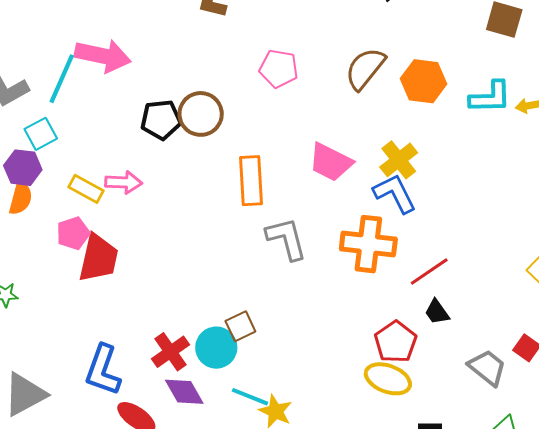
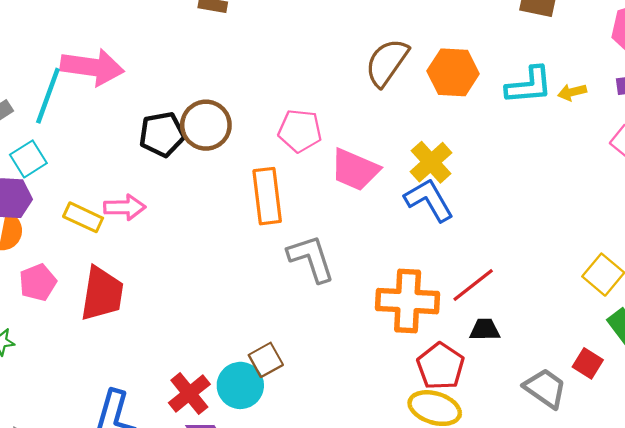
pink pentagon: (279, 69) -> (300, 131), moved
pink pentagon: (73, 233) -> (38, 282), moved
orange cross: (368, 244) -> (408, 301), moved
black trapezoid: (437, 312) -> (485, 330), turned 128

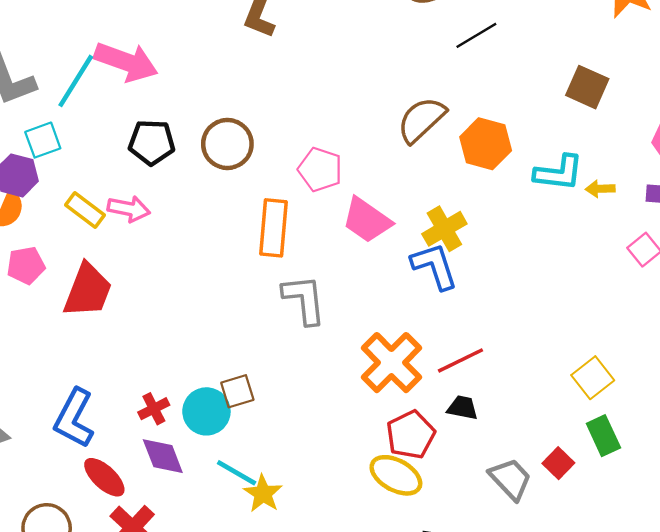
black pentagon: (162, 134) -> (152, 142), moved
orange cross: (408, 301) -> (391, 363), turned 30
red cross: (189, 394) -> (154, 409), size x0.7

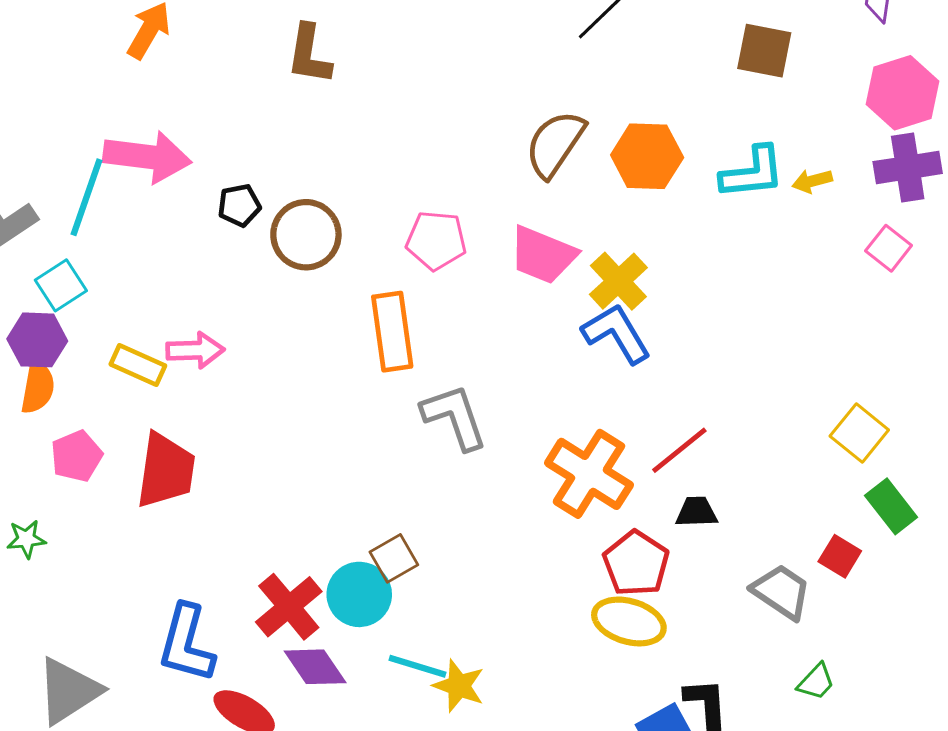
black pentagon: (152, 142) -> (239, 205), moved, size x0.7
pink trapezoid: (367, 220) -> (543, 255), moved
red cross: (154, 409) -> (289, 607), size x1.6

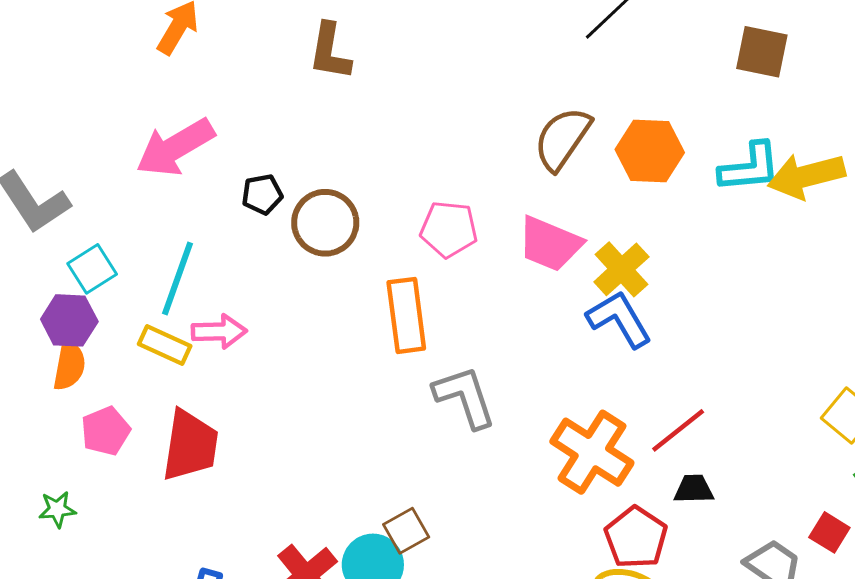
pink arrow: (147, 157) -> (175, 147), turned 142
yellow arrow: (812, 181) -> (806, 176), size x2.0
cyan line: (86, 197) -> (177, 279), moved

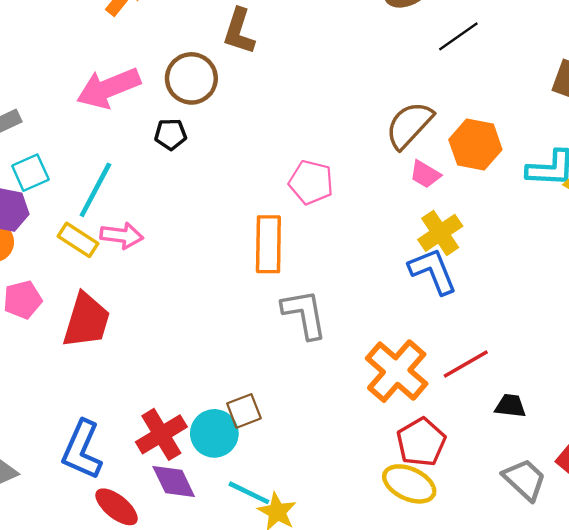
brown circle: (325, 223) -> (191, 78), moved
pink trapezoid: (550, 244) -> (425, 174), moved, size x0.6
black trapezoid: (694, 489) -> (510, 406), moved

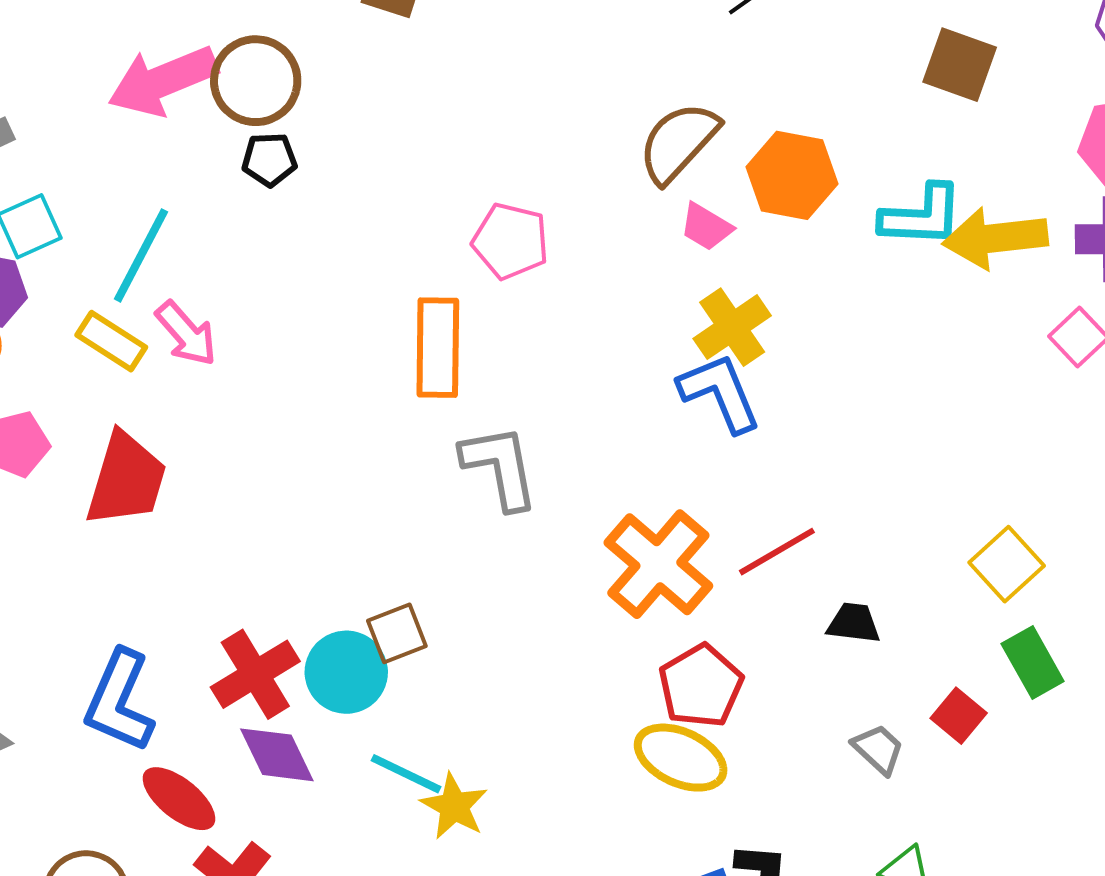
brown circle: (191, 78) -> (256, 81), moved
pink arrow: (122, 236) -> (186, 334), turned 42
gray trapezoid: (525, 479) -> (878, 749), size x0.7

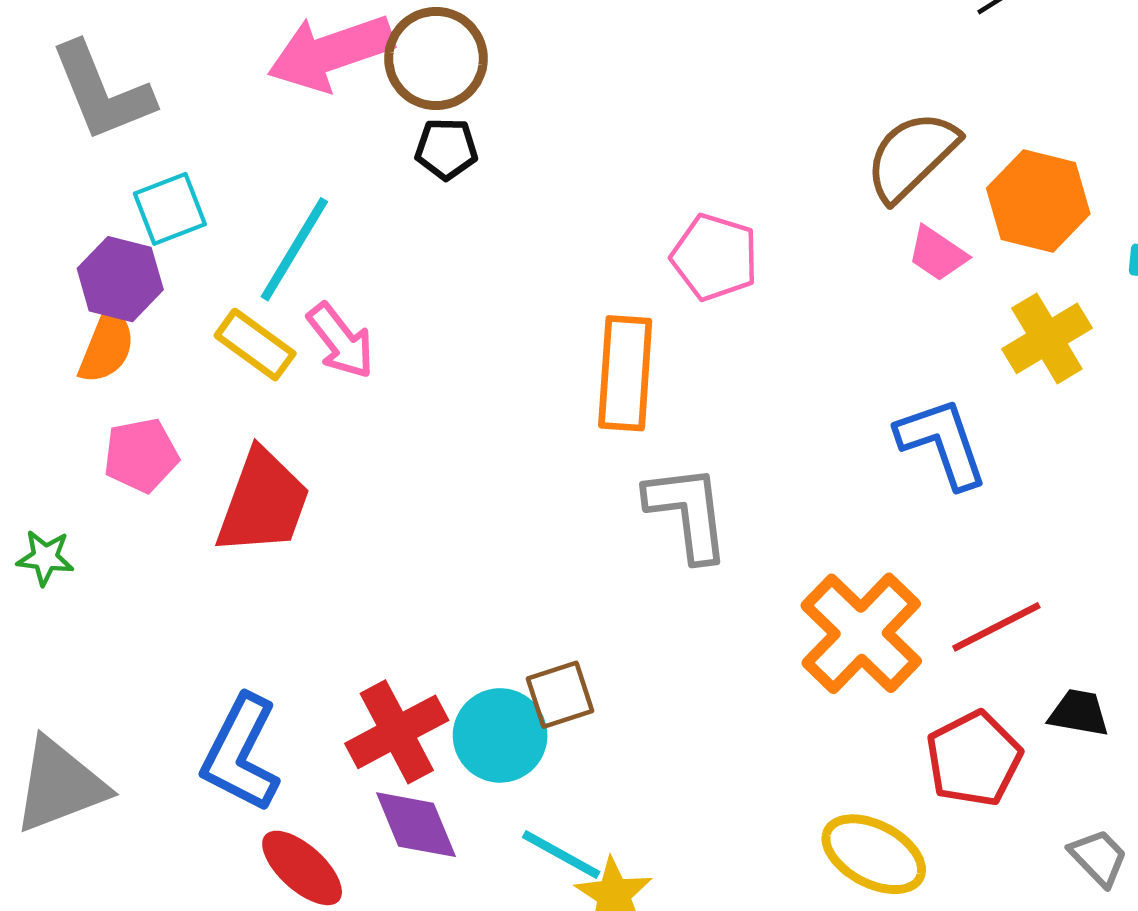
yellow cross: (732, 327) -> (1047, 338), moved
red pentagon: (701, 686) -> (974, 759), moved

